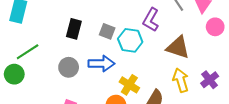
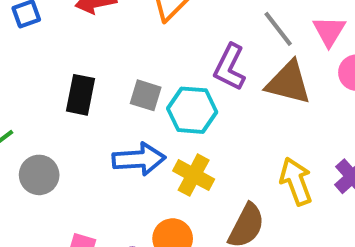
brown triangle: (178, 47) -> (288, 83), moved
gray circle: (69, 67) -> (39, 175), moved
yellow cross: (129, 85) -> (194, 175), moved

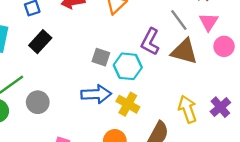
black rectangle: (81, 95) -> (40, 42), moved, turned 30

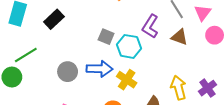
brown triangle: (184, 51) -> (179, 37), size x0.7
gray circle: (38, 102) -> (68, 72), moved

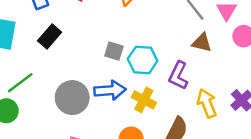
purple L-shape: (150, 26) -> (178, 76), moved
gray circle: (68, 72) -> (72, 98), size x1.4

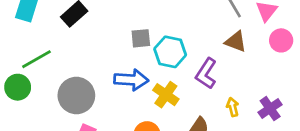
gray square: (114, 51) -> (141, 38), turned -30
gray circle: (72, 98) -> (76, 95), moved
yellow arrow: (207, 103) -> (233, 107), size x0.6

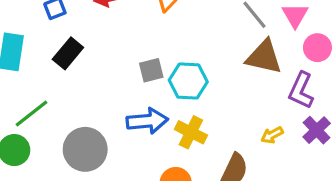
brown triangle: (236, 42) -> (264, 57), size x1.4
purple L-shape: (206, 73) -> (301, 90), moved
yellow arrow: (233, 107) -> (272, 135), turned -96

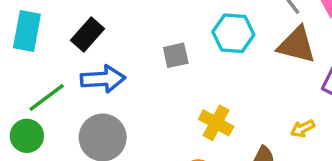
cyan hexagon: (188, 81) -> (233, 33), moved
blue arrow: (147, 121) -> (103, 79), moved

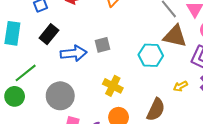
cyan hexagon: (233, 33) -> (151, 55), moved
blue arrow: (103, 79) -> (74, 53), moved
yellow cross: (216, 123) -> (113, 86), moved

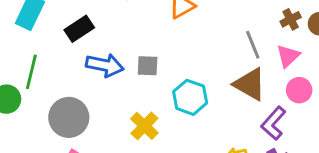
cyan hexagon: (151, 55) -> (190, 97), moved
green line: (26, 73) -> (31, 72), turned -55

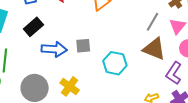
gray line: (253, 45) -> (153, 22), turned 60
yellow cross: (144, 126) -> (70, 86), moved

